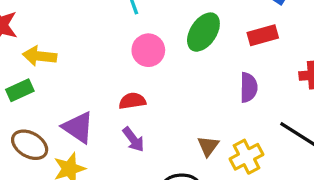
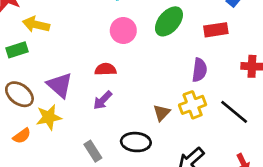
purple arrow: (133, 139) -> (103, 100), turned 75
yellow cross: (247, 157) -> (193, 105), moved

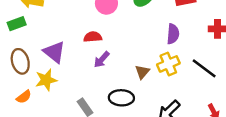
brown ellipse: (19, 94) -> (20, 61), turned 40
purple arrow: (103, 100) -> (102, 60), moved

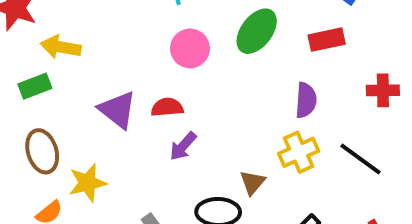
purple triangle: (54, 52) -> (118, 110), moved
brown triangle: (142, 72) -> (252, 182), moved

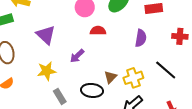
red semicircle: (167, 107) -> (98, 31), moved
yellow cross: (299, 152) -> (133, 78), moved
yellow star: (87, 183) -> (47, 71), moved

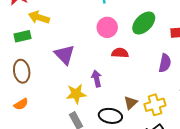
purple arrow: (77, 56) -> (97, 79), turned 119
yellow star: (47, 71) -> (76, 94), moved

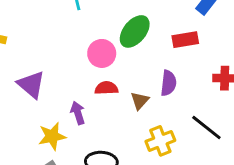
pink circle: (107, 27) -> (102, 53), moved
red semicircle: (120, 53) -> (106, 88), moved
brown triangle: (131, 103) -> (140, 101), moved

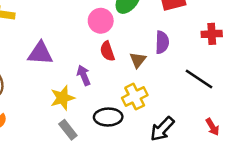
purple triangle: (31, 85) -> (40, 53), turned -32
red semicircle: (106, 88) -> (107, 51), turned -102
yellow cross: (160, 141) -> (135, 96), moved

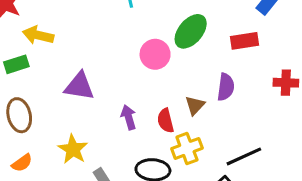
red semicircle: (107, 51) -> (166, 121), moved
black line: (199, 79) -> (244, 156), moved, turned -64
yellow star: (62, 98) -> (73, 149), moved, turned -30

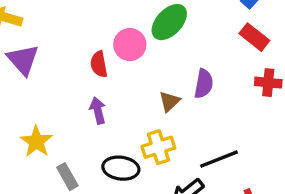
red rectangle: (244, 41) -> (254, 37), moved, turned 44
purple triangle: (79, 86) -> (23, 60), moved, turned 36
red semicircle: (166, 121) -> (99, 64), moved

